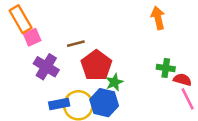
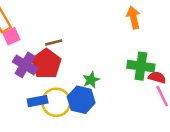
red pentagon: (96, 65) -> (46, 64), moved
green cross: (166, 68) -> (141, 66), size x1.5

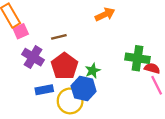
orange arrow: (133, 18) -> (105, 14), moved, turned 78
red pentagon: (46, 64) -> (64, 66), moved
yellow circle: (56, 102) -> (70, 101), moved

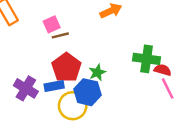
pink square: (21, 31) -> (52, 24), moved
purple cross: (33, 57) -> (26, 88), moved
blue rectangle: (44, 90) -> (54, 86), moved

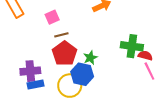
brown line: (60, 35) -> (61, 35), moved
blue rectangle: (54, 86) -> (36, 85), moved
purple cross: (26, 88) -> (30, 71), turned -36

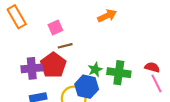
green cross: (132, 46) -> (119, 73), moved
red pentagon: (65, 53) -> (53, 65), moved
purple cross: (30, 71) -> (32, 68), moved

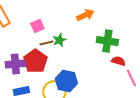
red semicircle: (152, 67) -> (118, 61), moved
green star: (95, 69) -> (59, 40), moved
green cross: (119, 73) -> (107, 41), moved

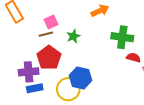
brown line: (46, 43) -> (46, 34), moved
purple cross: (15, 64) -> (29, 72), moved

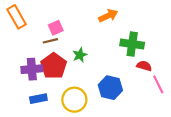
green star: (73, 36) -> (80, 55), moved
purple cross: (29, 72) -> (32, 69), moved
blue hexagon: (81, 78) -> (110, 88), moved

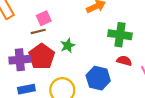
red semicircle: (144, 66) -> (124, 61), moved

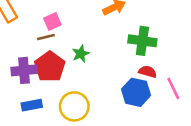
blue hexagon: (98, 78) -> (136, 92), moved

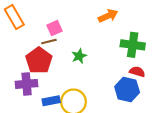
red pentagon: (50, 67) -> (39, 60), moved
purple cross: (24, 70) -> (27, 84), moved
blue rectangle: (32, 105) -> (51, 101), moved

